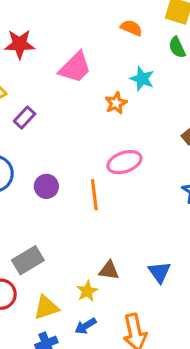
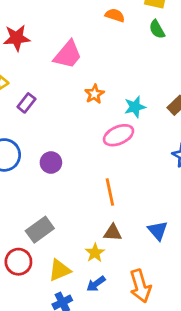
cyan star: (142, 79) -> (135, 107), moved, turned -30
orange star: (116, 103) -> (94, 94), moved
orange line: (94, 195) -> (110, 192), moved

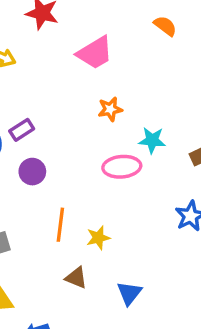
purple rectangle: (26, 103) -> (22, 130), moved
orange line: (110, 192) -> (60, 225), moved
yellow star: (95, 253) -> (98, 238), moved

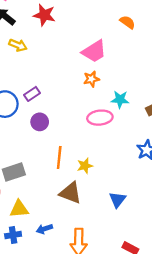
pink trapezoid: (95, 53) -> (94, 51), moved
brown triangle: (76, 278) -> (70, 193), size x1.5
blue triangle: (129, 293) -> (117, 200), moved

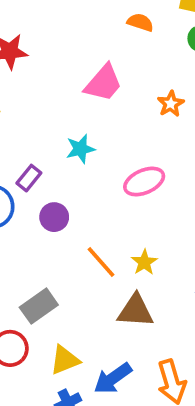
orange star: (91, 79) -> (171, 104), moved
cyan star: (120, 99) -> (80, 149), moved
orange line: (59, 157) -> (101, 262), turned -30
blue arrow: (44, 229) -> (113, 378), size x1.5

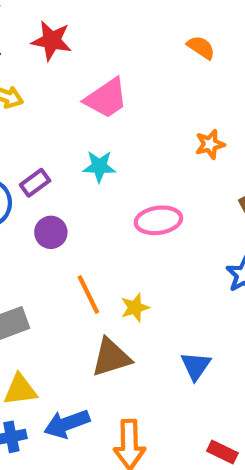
pink trapezoid: (103, 83) -> (106, 98), moved
brown triangle: (135, 311) -> (111, 357), turned -36

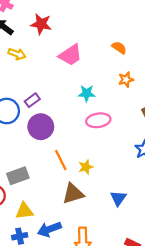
orange semicircle: (201, 47) -> (119, 48), moved
cyan star: (99, 166) -> (87, 93), moved
purple circle: (51, 232) -> (41, 127), size x1.5

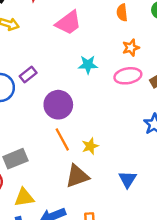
orange semicircle: (119, 48) -> (122, 13), turned -128
pink ellipse: (98, 120) -> (128, 76), moved
purple circle: (41, 127) -> (58, 105), moved

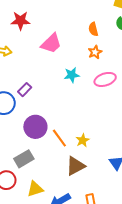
orange star: (131, 48) -> (95, 52), moved
purple circle: (58, 105) -> (35, 127), moved

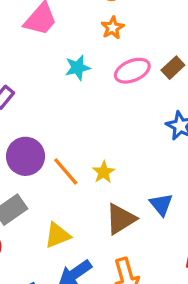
brown triangle: (76, 166) -> (121, 219), moved
yellow triangle: (35, 189) -> (57, 235), moved

